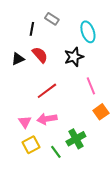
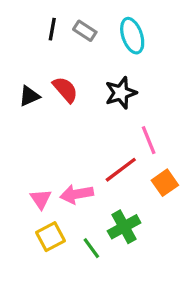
black line: (32, 29) -> (52, 29), moved
cyan ellipse: (88, 32) -> (132, 36), moved
red line: (47, 91) -> (121, 170), moved

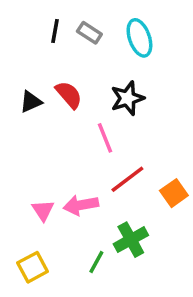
pink line: (149, 140) -> (105, 138), moved
yellow square: (51, 237) -> (33, 267), moved
green line: (91, 248) -> (96, 262), turned 65

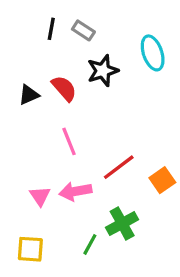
cyan ellipse: (139, 38) -> (153, 53), moved
black star: (127, 98) -> (103, 71), moved
pink line: (105, 138) -> (69, 141), moved
yellow square: (33, 267) -> (30, 249), turned 32

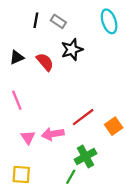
cyan ellipse: (153, 53) -> (109, 21), moved
black triangle: (29, 95) -> (17, 57), moved
pink line: (69, 141) -> (17, 100), moved
green line: (90, 244) -> (71, 177), moved

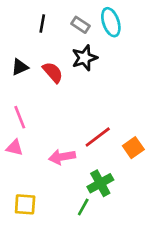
gray rectangle: (58, 21) -> (80, 25), moved
cyan ellipse: (109, 21) -> (111, 22), moved
pink triangle: (28, 137) -> (14, 148), moved, turned -42

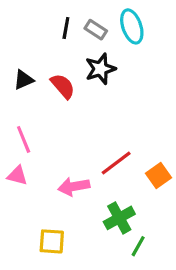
black line: (42, 23) -> (66, 28), moved
yellow square: (25, 204) -> (52, 241), moved
green line: (83, 207) -> (138, 246), moved

